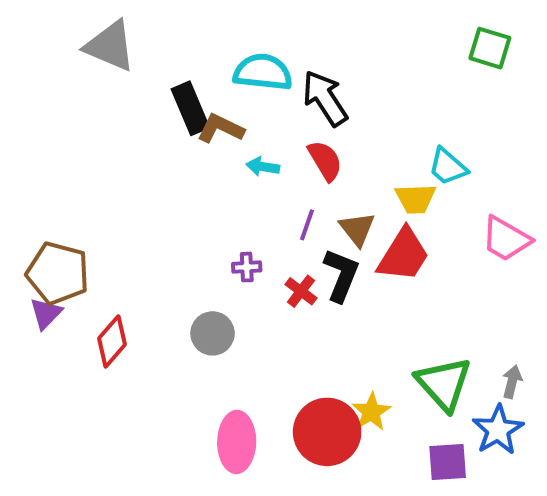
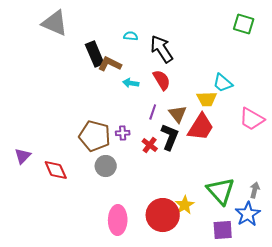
cyan semicircle: (263, 72) -> (131, 36), size x0.5
brown pentagon: (58, 273) -> (95, 136), moved
red diamond: (112, 341) -> (56, 170), turned -65

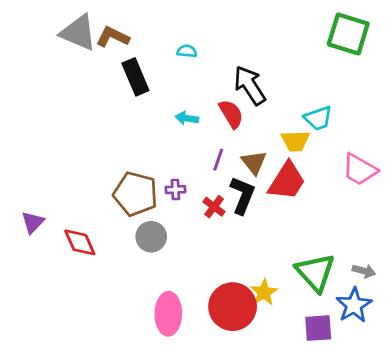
green square: (244, 24) -> (348, 34), size x1.4
black arrow: (162, 49) -> (250, 85), moved
brown L-shape: (110, 64) -> (113, 37), moved
cyan trapezoid: (223, 83) -> (318, 118), turned -60
gray arrow: (255, 190) -> (364, 271), turned 91

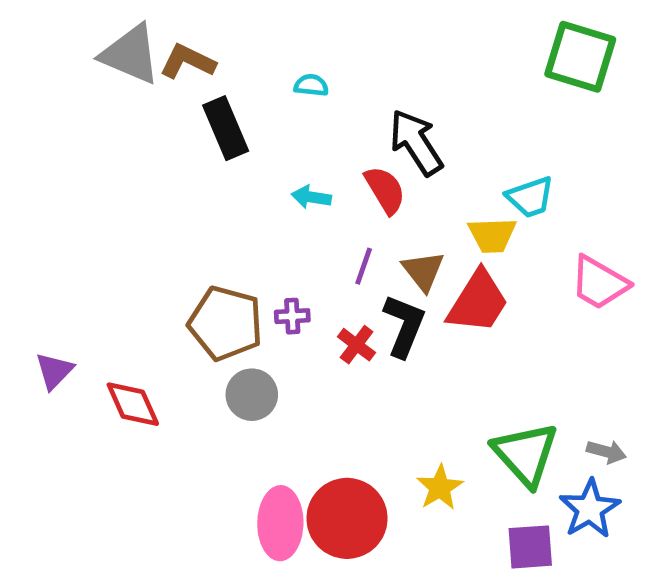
red circle: (233, 307) -> (347, 518), moved

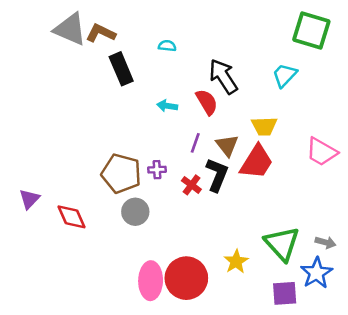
cyan trapezoid: (530, 197) -> (285, 75), moved, turned 152

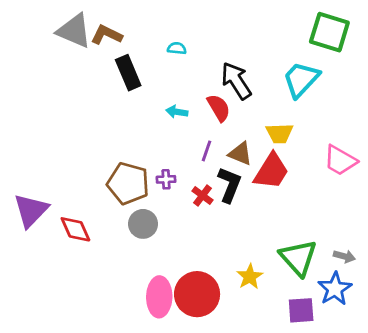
cyan trapezoid: (285, 75) -> (301, 79), size x1.4
brown triangle: (227, 145) -> (240, 154), turned -30
purple triangle: (29, 199) -> (31, 210), size x1.6

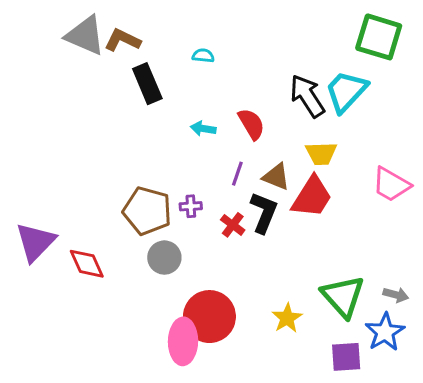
black arrow: (236, 81) -> (307, 96), moved
red circle: (197, 294) -> (209, 317), moved

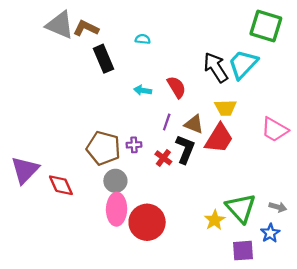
yellow star: (287, 318) -> (215, 220), moved
blue star: (385, 332) -> (270, 233), size x0.7
pink ellipse: (183, 341) -> (117, 209), moved

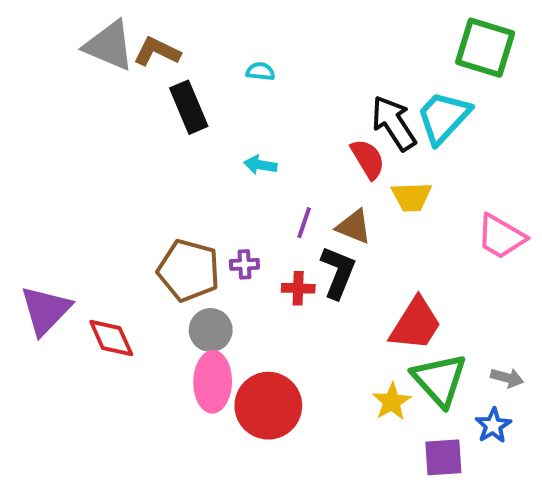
red semicircle: (176, 87) -> (368, 159), moved
red trapezoid: (219, 138) -> (416, 324), moved
red cross: (163, 158) -> (298, 288), turned -35

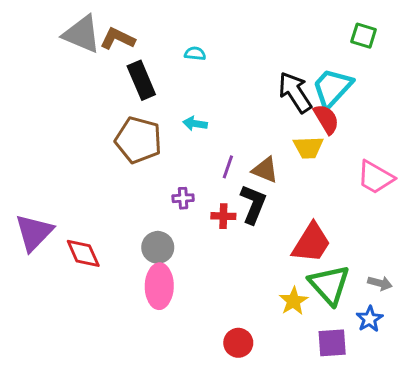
green square: (485, 48) -> (364, 36), size x0.6
red semicircle: (368, 159) -> (326, 119), moved
brown pentagon: (189, 270) -> (138, 140), moved
red circle: (268, 406) -> (238, 343), moved, size x0.6

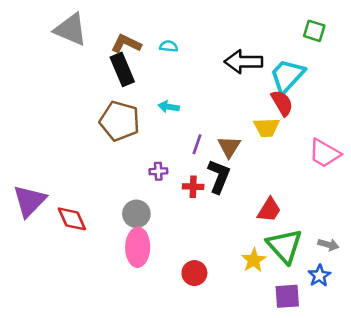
brown L-shape: (117, 39) -> (126, 44), moved
black arrow: (295, 92) -> (243, 62), moved, turned -57
brown triangle: (265, 170) -> (229, 147), turned 40
red trapezoid: (311, 243) -> (269, 210), size x0.7
red circle: (238, 343) -> (194, 273), moved

